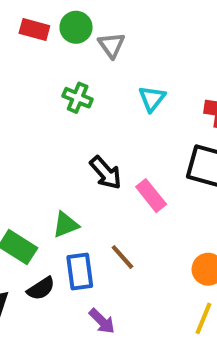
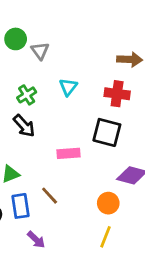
green cross: (78, 98) -> (27, 95), moved, turned 36
black arrow: (106, 173) -> (24, 126), moved
pink rectangle: (151, 196) -> (68, 153), turned -55

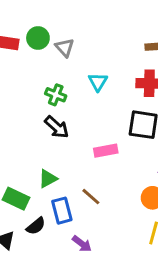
green cross: (27, 95) -> (56, 95), turned -30

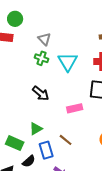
green circle: (38, 38) -> (15, 19), moved
cyan triangle: (98, 82) -> (68, 62), size x1.5
green cross: (56, 95) -> (41, 58), moved

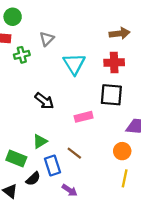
gray triangle: (44, 39) -> (47, 39), turned 32
green cross: (41, 58) -> (22, 55), moved, turned -32

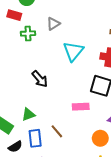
pink rectangle: (84, 117) -> (81, 107), moved

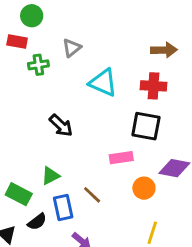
cyan triangle: (73, 51) -> (103, 83), turned -40
orange circle: (100, 138) -> (144, 188), moved

